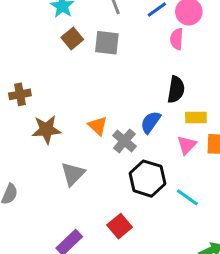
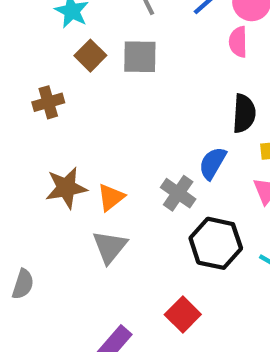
brown cross: (20, 94) -> (48, 102), moved
orange triangle: (98, 126) -> (111, 197), moved, turned 45

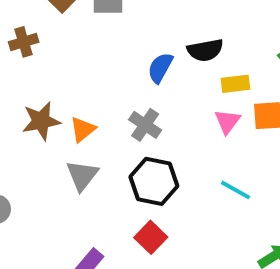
black semicircle: (244, 114) -> (205, 50), turned 76
blue semicircle: (213, 163) -> (160, 68), moved
black hexagon: (216, 243) -> (154, 181), moved

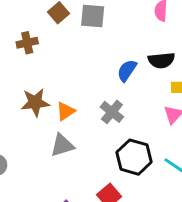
gray triangle: (82, 175) -> (62, 145), turned 30
black hexagon: (154, 181) -> (134, 157), moved

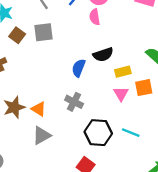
orange triangle: (66, 111) -> (39, 109), turned -42

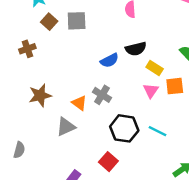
blue semicircle: (79, 68) -> (109, 60), turned -144
yellow rectangle: (123, 72) -> (155, 68), turned 42
orange triangle: (39, 109) -> (79, 103), moved

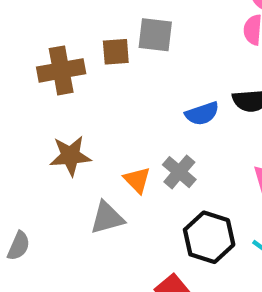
brown square: (49, 22) -> (116, 52), moved, turned 35
brown cross: (27, 49) -> (61, 70), size x1.5

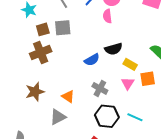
brown square: (116, 52) -> (43, 29), moved
brown cross: (61, 70) -> (41, 52), moved
gray cross: (179, 172) -> (100, 88), moved

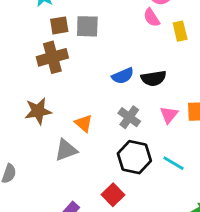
pink semicircle: (107, 16) -> (152, 18), turned -32
black semicircle: (114, 49) -> (154, 78), moved
yellow rectangle: (130, 64) -> (180, 31), moved, turned 40

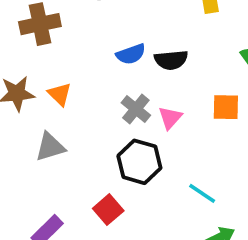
pink triangle: (169, 115) -> (170, 118), moved
orange triangle: (84, 123) -> (60, 94), moved
cyan line: (173, 163) -> (202, 193), moved

